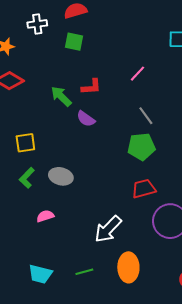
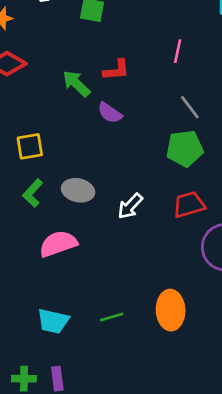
pink line: (137, 74) -> (178, 51), turned -30
pink semicircle: (45, 216) -> (58, 244), size x1.6
white arrow: (108, 229) -> (130, 206), moved, size x0.7

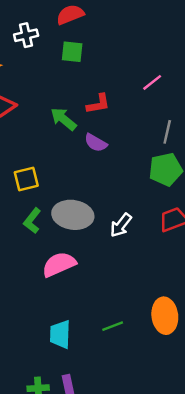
pink line: (178, 51) -> (152, 82), turned 45
gray line: (190, 107) -> (167, 132), turned 55
gray ellipse: (78, 190) -> (73, 215), size x1.4
cyan trapezoid: (53, 321) -> (60, 334), turned 84

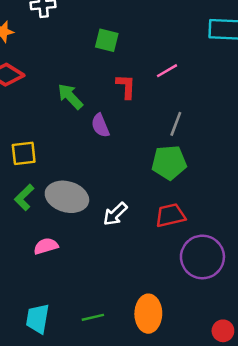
green square: (72, 52) -> (107, 40), moved
red L-shape: (98, 104) -> (126, 86), moved, turned -85
purple semicircle: (96, 143) -> (100, 125), turned 30
pink semicircle: (59, 264) -> (46, 246), size x0.7

